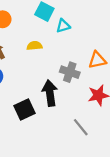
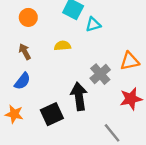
gray cross: (70, 72) -> (100, 74), turned 30

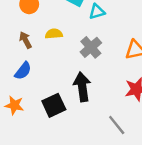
yellow semicircle: (62, 46) -> (54, 34), moved
gray cross: (100, 74) -> (91, 47), moved

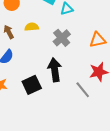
gray line: (117, 125) -> (83, 90), moved

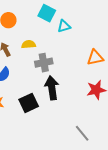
gray cross: (62, 38) -> (44, 63), moved, turned 30
gray line: (83, 90) -> (82, 133), moved

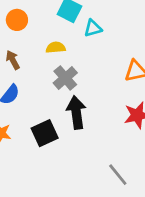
yellow semicircle: (29, 44) -> (56, 48), moved
gray cross: (44, 63) -> (65, 78), turned -30

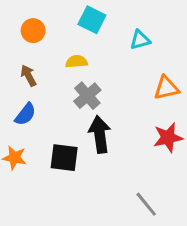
cyan triangle: (93, 28) -> (140, 40), moved
black square: (45, 133) -> (64, 158), turned 32

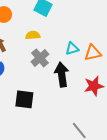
cyan triangle: (140, 40) -> (72, 49), moved
black arrow: (100, 134) -> (62, 75), moved

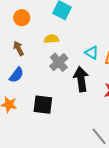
cyan triangle: (72, 49) -> (92, 53), turned 48

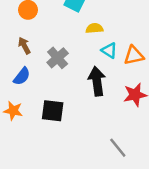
yellow semicircle: (51, 39) -> (94, 28), moved
gray cross: (59, 62) -> (58, 58), moved

